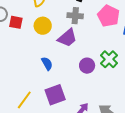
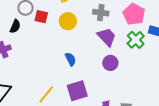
purple trapezoid: (67, 38) -> (107, 37), moved, turned -95
green cross: (109, 59) -> (136, 40), moved

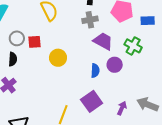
yellow circle: (68, 21) -> (58, 58), moved
green cross: (136, 40) -> (133, 46), moved
blue semicircle: (70, 59) -> (95, 71), moved, turned 48

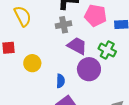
purple circle: (115, 65) -> (89, 69), size x1.5
blue semicircle: (95, 71) -> (60, 81), moved

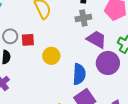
blue semicircle: (60, 81) -> (79, 74), size x1.5

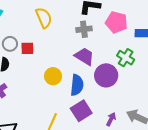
purple trapezoid: (96, 39) -> (84, 56), moved
yellow circle: (51, 56) -> (53, 76), moved

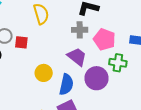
pink pentagon: (116, 22) -> (104, 39), moved
green cross: (126, 58) -> (118, 63), turned -30

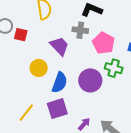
purple trapezoid: (77, 57) -> (59, 46), moved

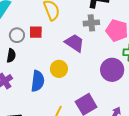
red square: (21, 35) -> (36, 32), moved
blue semicircle: (60, 83) -> (38, 81), moved

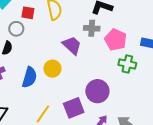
red square: (36, 32) -> (28, 13), moved
purple circle: (112, 70) -> (97, 91), moved

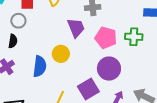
pink pentagon: (116, 40) -> (106, 38), moved
purple trapezoid: (72, 45) -> (76, 28), turned 35

